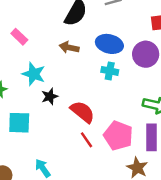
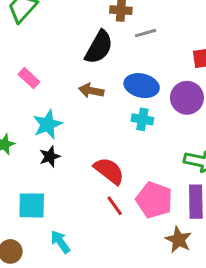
cyan star: (34, 74) -> (47, 124), turned 30
black star: (50, 96) -> (50, 157), moved
cyan square: (19, 123) -> (32, 205), moved

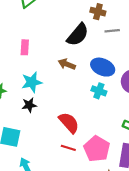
pink rectangle: (29, 78) -> (25, 47), turned 40
red line: (115, 206) -> (68, 148), turned -48

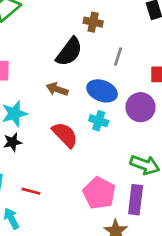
gray line: (112, 31) -> (118, 57), moved, turned -64
red semicircle: (69, 123) -> (65, 135), moved
red line: (68, 148) -> (31, 191), moved

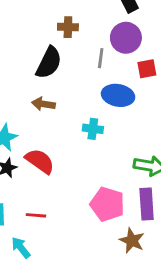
blue ellipse: (102, 91) -> (118, 95), moved
purple circle: (141, 107) -> (126, 38), moved
red semicircle: (65, 135) -> (40, 161), moved

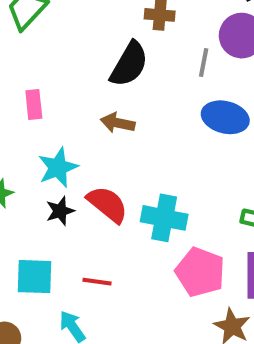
cyan cross: (93, 129) -> (164, 218), moved, size x1.5

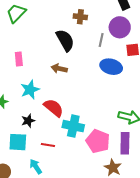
black semicircle: (129, 64) -> (65, 40), turned -60
black star: (60, 211) -> (28, 121), moved
cyan cross: (164, 218) -> (73, 126), moved

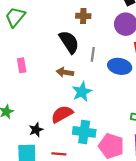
gray line: (101, 40) -> (93, 54), moved
cyan star: (30, 90) -> (82, 92), moved
red semicircle: (54, 108) -> (62, 114), turned -65

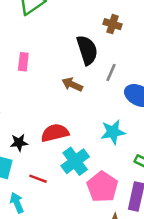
cyan star: (82, 92) -> (113, 132), moved
cyan cross: (84, 132) -> (75, 161), turned 30

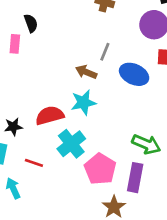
black semicircle: (87, 50) -> (31, 23), moved, size x0.6
brown arrow: (72, 84) -> (86, 72), moved
cyan star: (113, 132) -> (83, 102), moved

